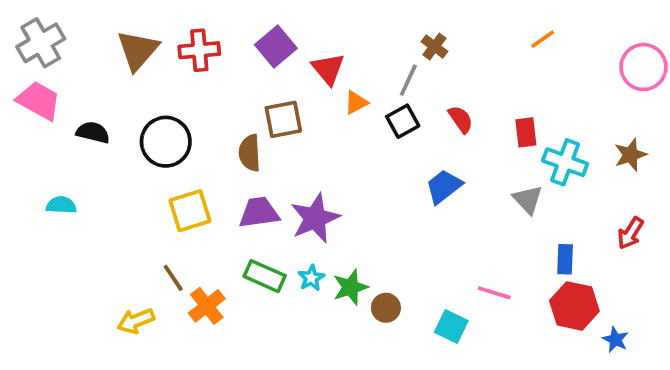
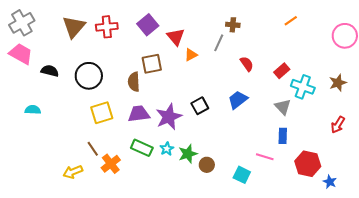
brown cross: (434, 47) -> (233, 25), turned -32
black square: (403, 121) -> (200, 106), moved
red rectangle: (526, 132) -> (282, 71), turned 56
blue rectangle: (565, 259) -> (283, 136), moved

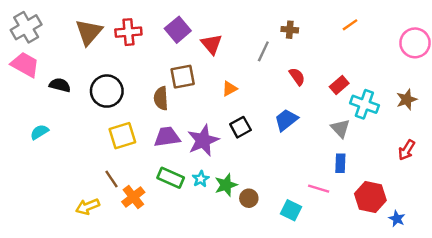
brown cross: (233, 25) -> (290, 30), moved
orange triangle: (191, 55) -> (230, 89), moved
cyan semicircle: (33, 110) -> (39, 132), turned -35

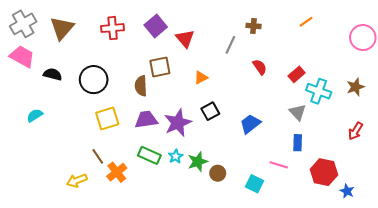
brown triangle: (89, 32) -> (62, 28), moved
blue trapezoid: (286, 120) -> (250, 124), moved

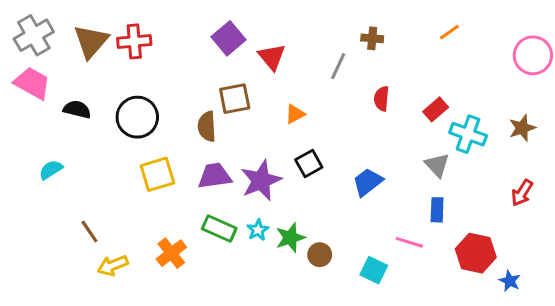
red cross: (113, 28) -> (134, 41), moved
red semicircle: (260, 67) -> (381, 99), turned -140
brown line: (98, 156) -> (89, 231), moved

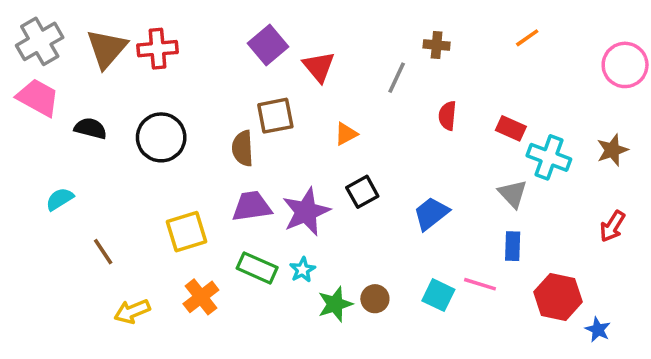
red rectangle: (436, 109) -> (511, 128), turned 65
yellow square: (157, 174) -> (186, 232), moved
brown line: (89, 231) -> (103, 252), moved
green star: (290, 238) -> (335, 304), moved
cyan square: (374, 270) -> (438, 295), moved

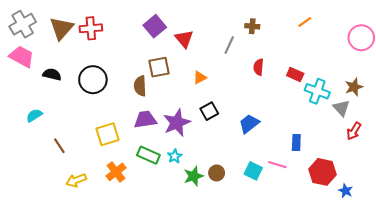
gray triangle: (513, 194) -> (341, 108), moved

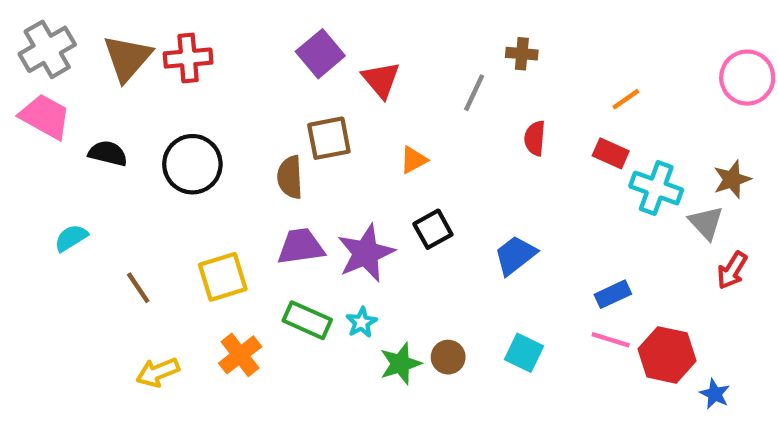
orange line: (305, 22) -> (626, 99), moved
blue rectangle: (296, 143) -> (613, 294), turned 63
brown line: (59, 146) -> (138, 288), moved
pink line: (277, 165) -> (611, 340), moved

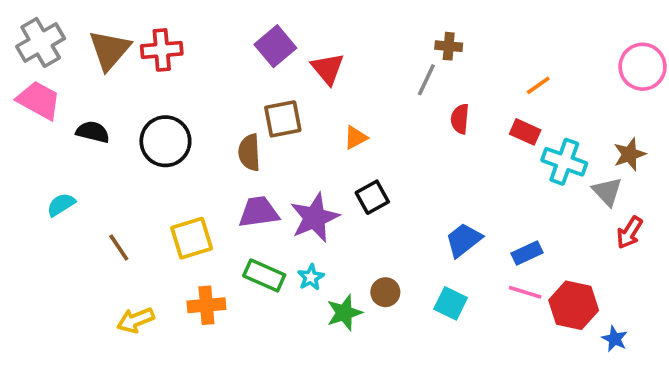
gray line: (474, 93) -> (426, 80), moved
blue trapezoid: (515, 255) -> (464, 240), moved
orange cross: (240, 355) -> (206, 305), turned 33
brown circle: (448, 357) -> (385, 292), moved

